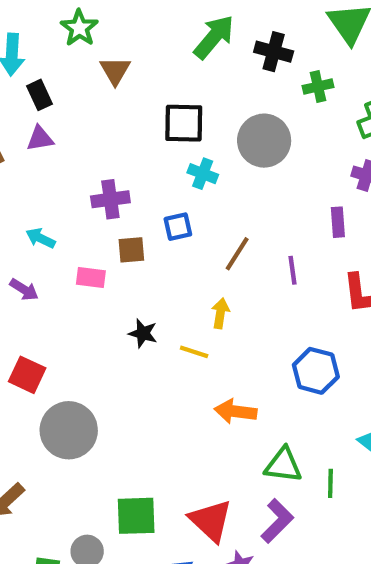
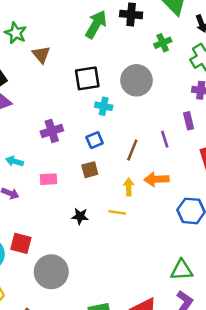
black cross: (274, 52) -> (131, 14), moved
brown square: (131, 250) -> (90, 170), moved
purple line: (293, 270) -> (165, 139), moved
black star: (143, 333) -> (80, 216), moved
orange arrow: (235, 411) -> (156, 179), moved

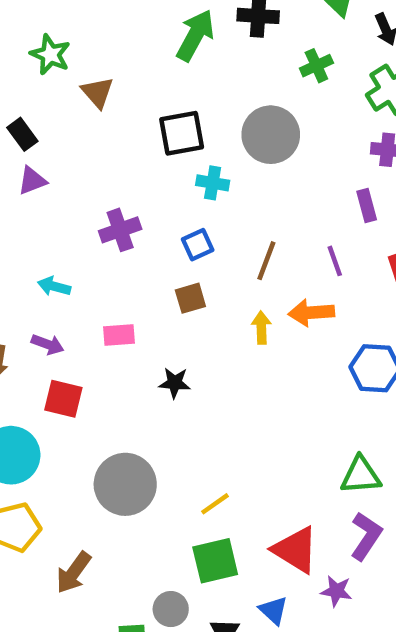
purple line: (165, 139) -> (335, 261), moved
pink rectangle: (48, 179) -> (119, 335), moved
yellow line: (117, 212) -> (215, 504), moved, turned -42
red square: (21, 243) -> (63, 399), moved

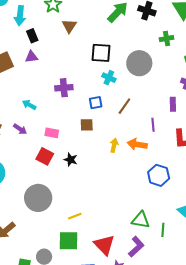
brown line: (266, 261) -> (124, 106), moved
red square: (63, 399) -> (45, 156), moved

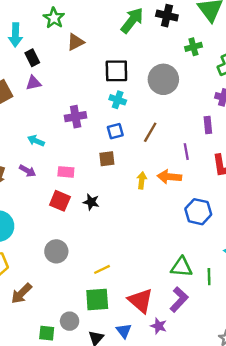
brown triangle: (69, 26) -> (76, 42), turned 35
cyan cross: (109, 78) -> (118, 100), moved
gray circle: (38, 198) -> (56, 251), size x0.7

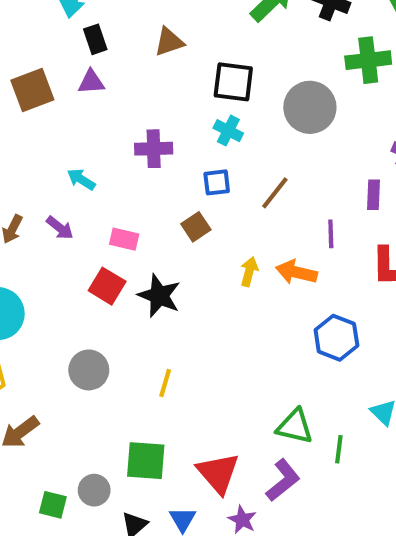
brown triangle: (76, 42) -> (169, 42), moved
green cross: (193, 47) -> (368, 60), size x1.5
brown square: (107, 159) -> (196, 227), turned -35
black star: (91, 202) -> (159, 296), size x1.5
yellow line: (102, 269) -> (165, 383), moved, turned -56

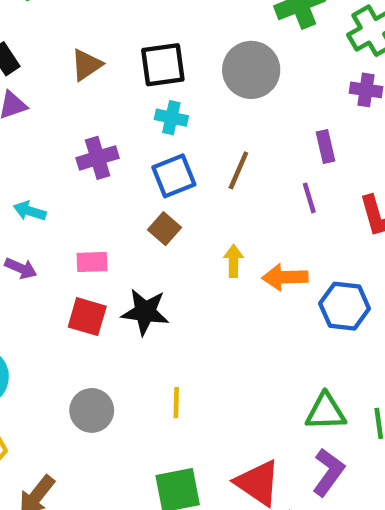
brown triangle: (169, 42) -> (86, 65), moved
blue square: (217, 182) -> (174, 176), size x1.4
purple rectangle: (374, 195) -> (326, 146), moved
orange arrow: (296, 272) -> (285, 277), moved

